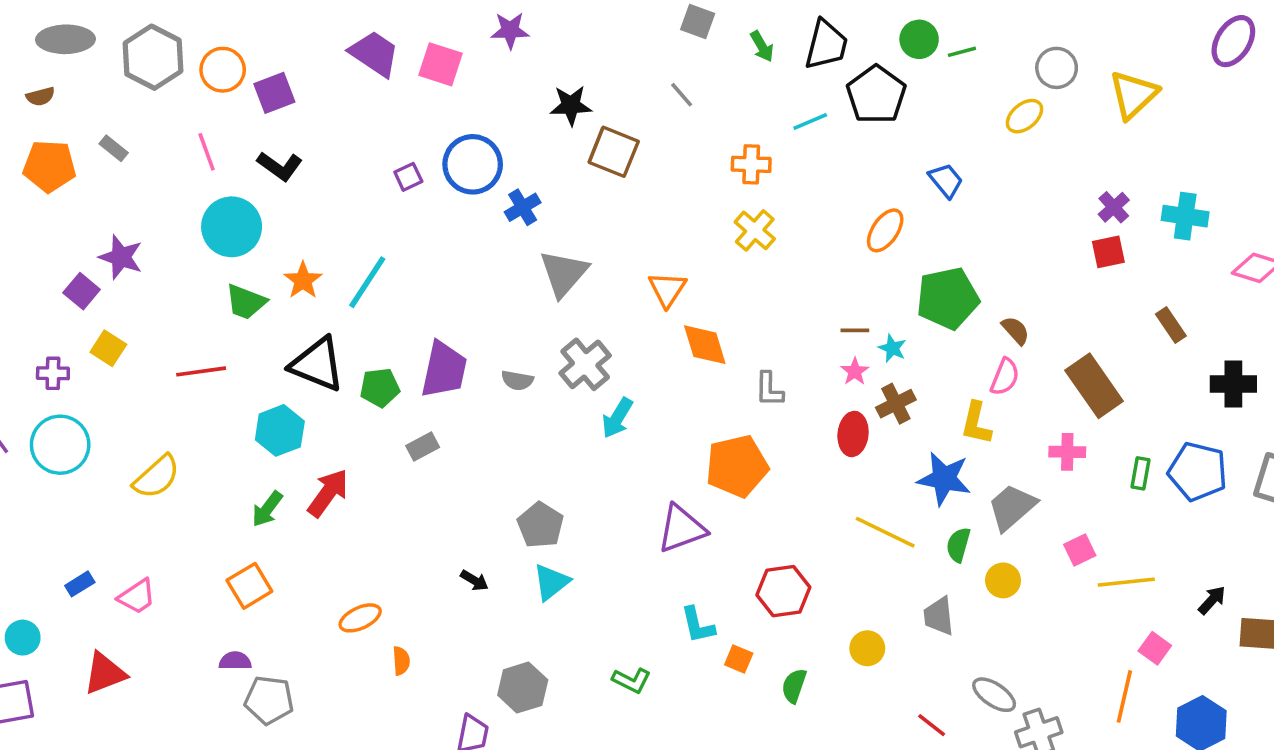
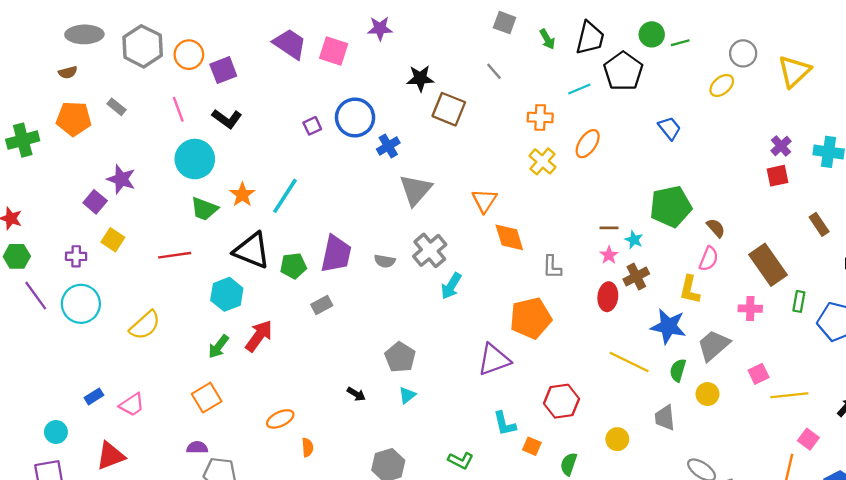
orange ellipse: (885, 230) -> (588, 144), moved
green rectangle: (1141, 473) -> (799, 301), moved
cyan triangle: (551, 582) -> (407, 395), size x0.7

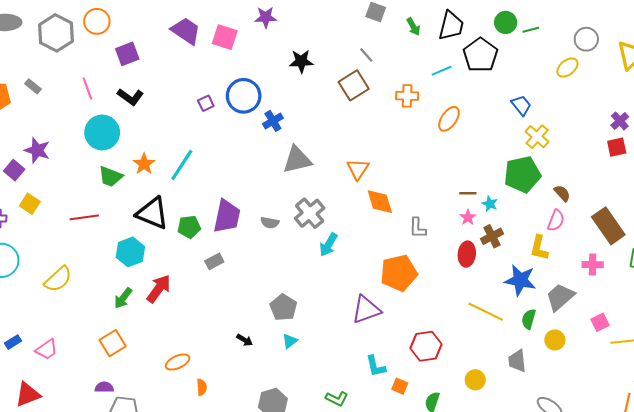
orange circle: (189, 55) -> (97, 21), moved
brown square: (449, 109) -> (354, 85), moved, turned 36
yellow cross: (543, 161) -> (537, 137), moved
gray triangle: (416, 190) -> (297, 160), turned 36

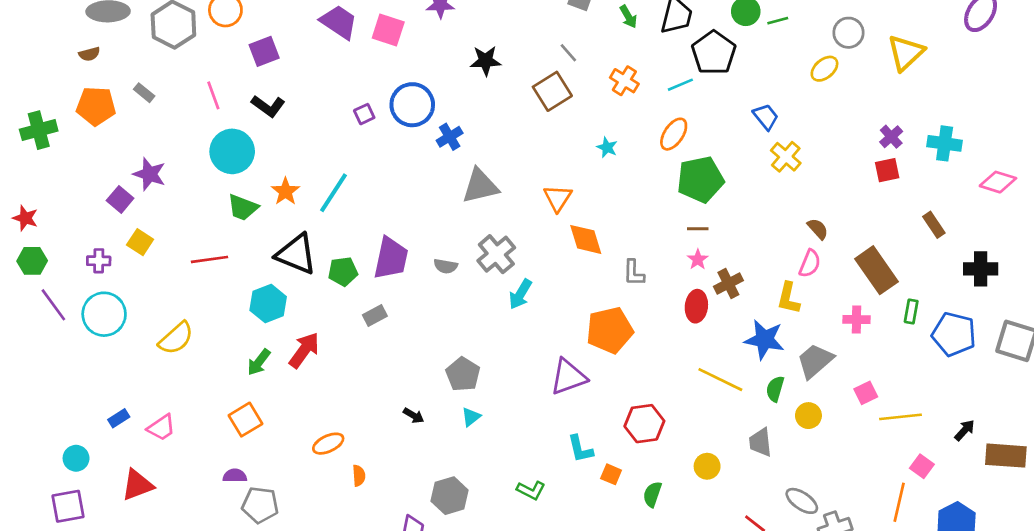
cyan line: (442, 71) -> (680, 85), moved
orange cross: (407, 96) -> (624, 81), moved, turned 30
green pentagon: (522, 174) -> (700, 179), moved
cyan star: (490, 204) -> (607, 147), moved

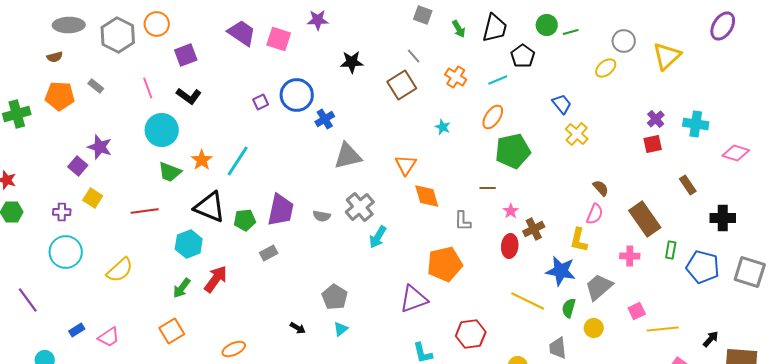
black pentagon: (714, 53) -> (523, 56), size x0.7
brown line: (698, 229) -> (488, 188), moved
purple line: (53, 305) -> (28, 300), moved

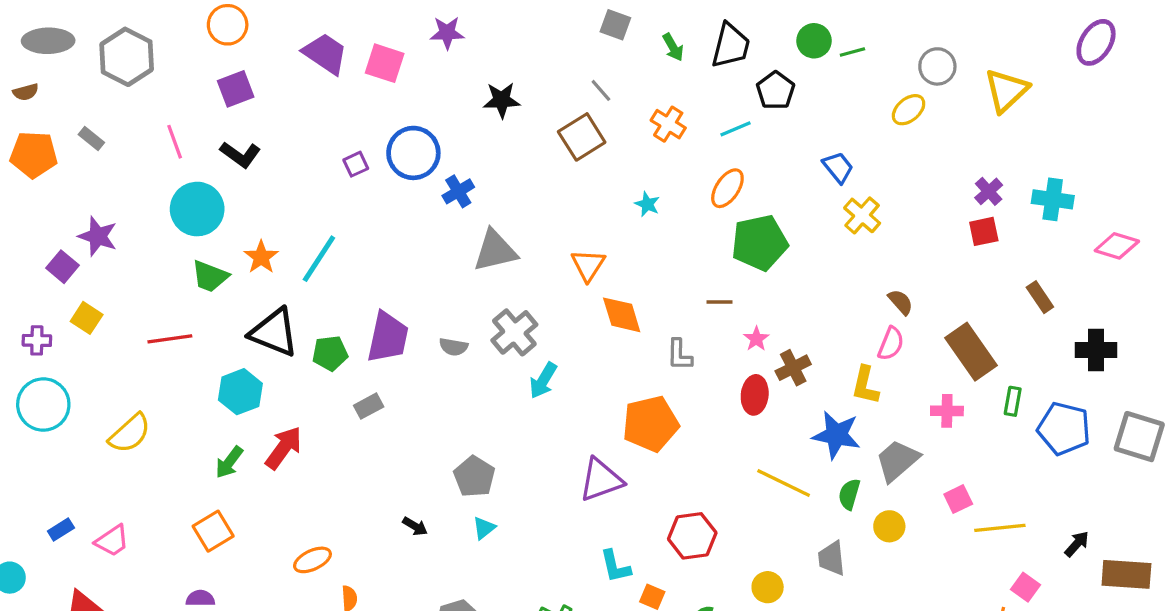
orange circle: (157, 24) -> (228, 25), moved

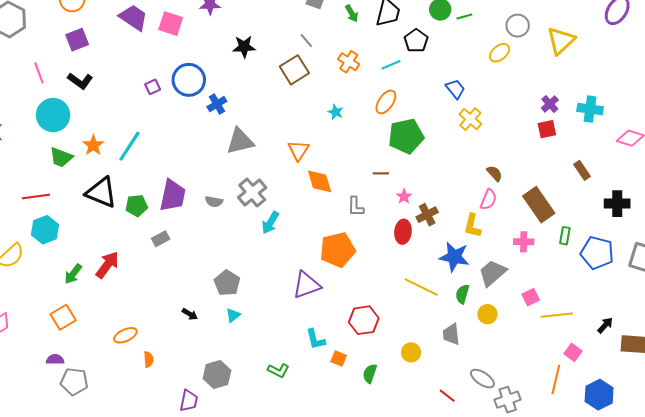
cyan hexagon: (240, 392) -> (45, 230), moved

